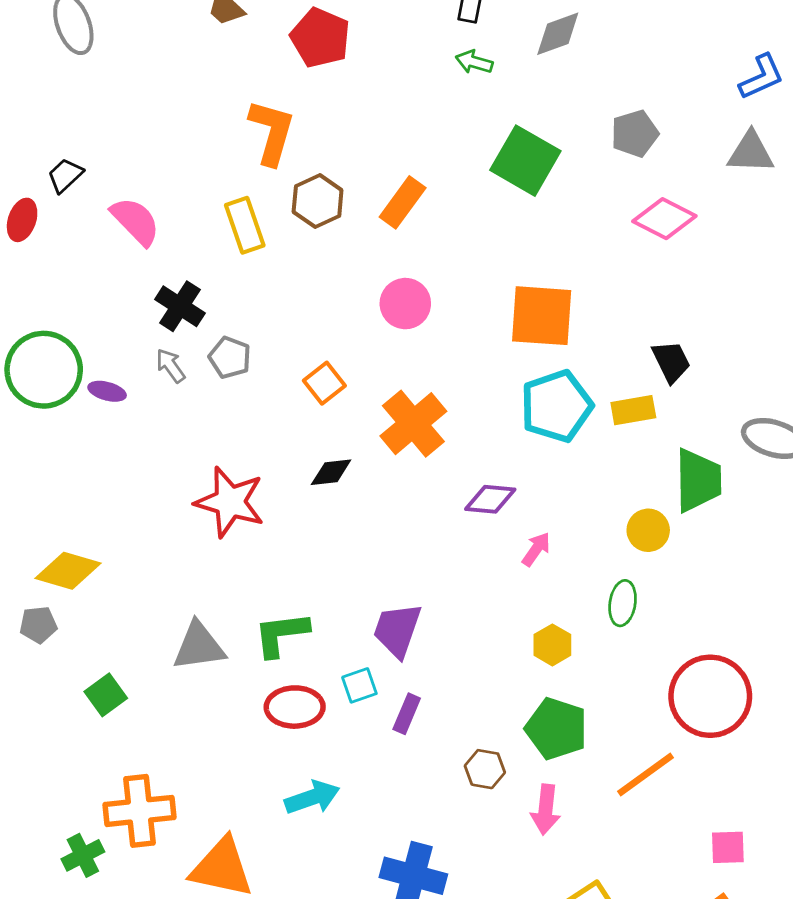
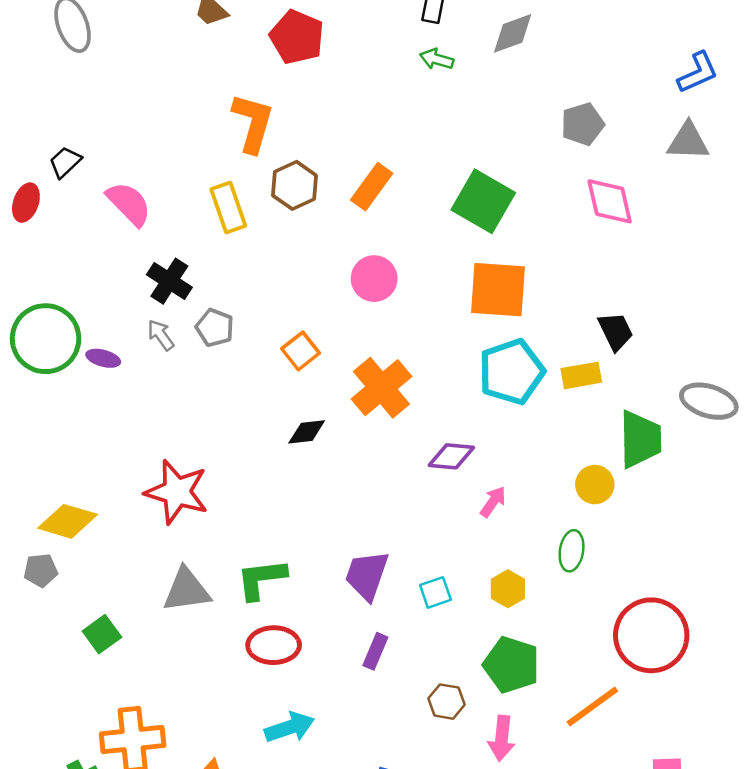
green square: (525, 161) -> (483, 201), moved
pink diamond: (664, 219) -> (610, 201), turned 50
red star: (230, 502) -> (177, 492), moved
cyan square: (359, 685) -> (435, 592), moved

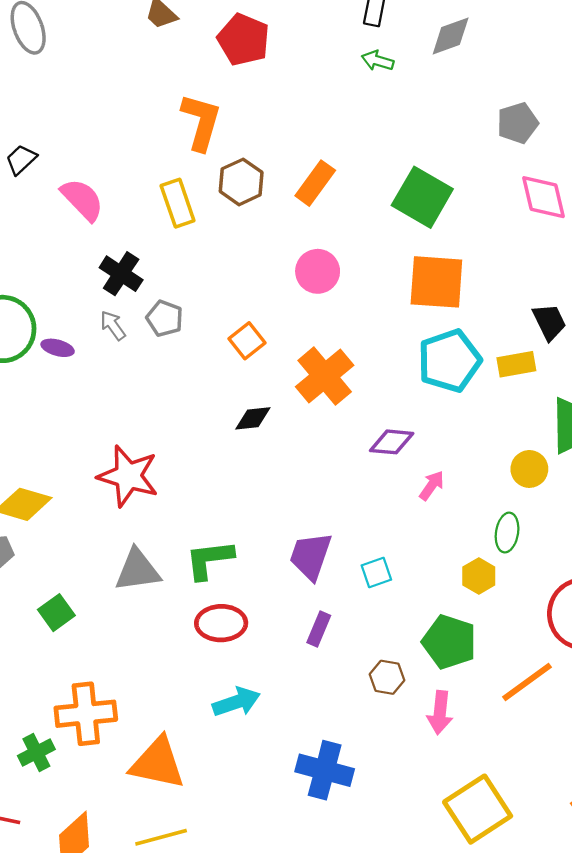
yellow hexagon: (508, 589) -> (479, 576), moved

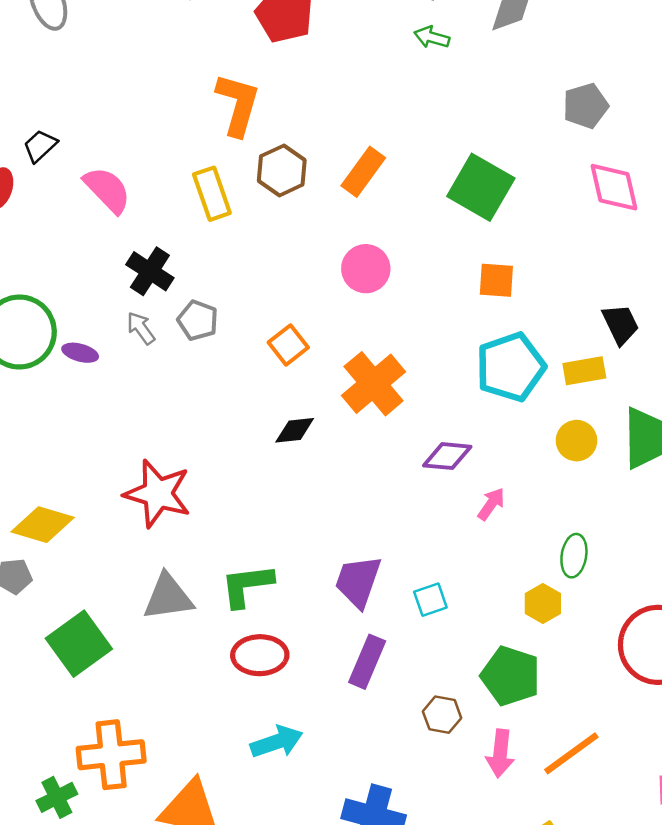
orange square: (436, 282) -> (496, 280), size x0.6
yellow circle: (529, 469) -> (577, 441), moved
green square: (56, 613) -> (79, 644), size x1.6
purple rectangle: (319, 629) -> (367, 662), size x1.4
orange line: (527, 682) -> (571, 753), moved

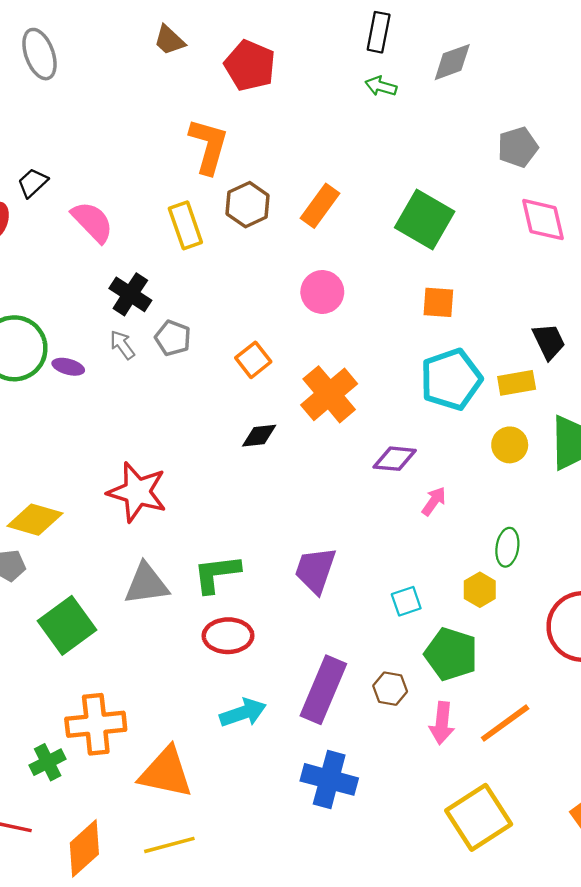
cyan square: (430, 600) -> (406, 601), moved
purple rectangle: (367, 662) -> (323, 690), moved, size x1.4

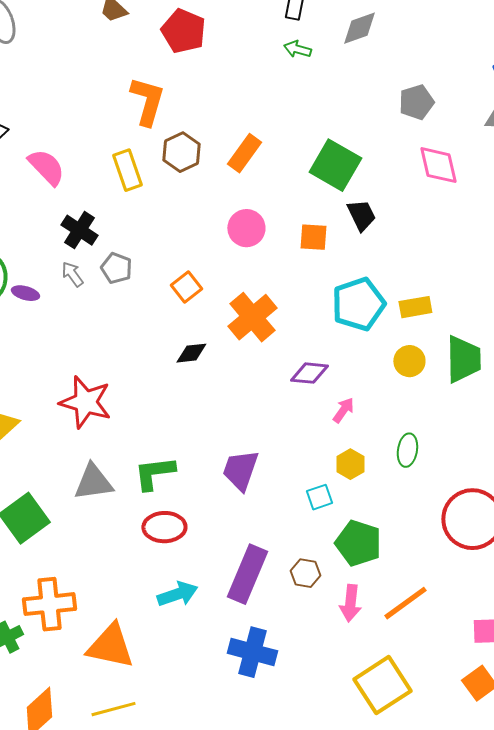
orange square: (438, 302) -> (313, 237), moved
black trapezoid: (549, 341) -> (361, 215), moved
yellow hexagon: (480, 590) -> (350, 464), moved

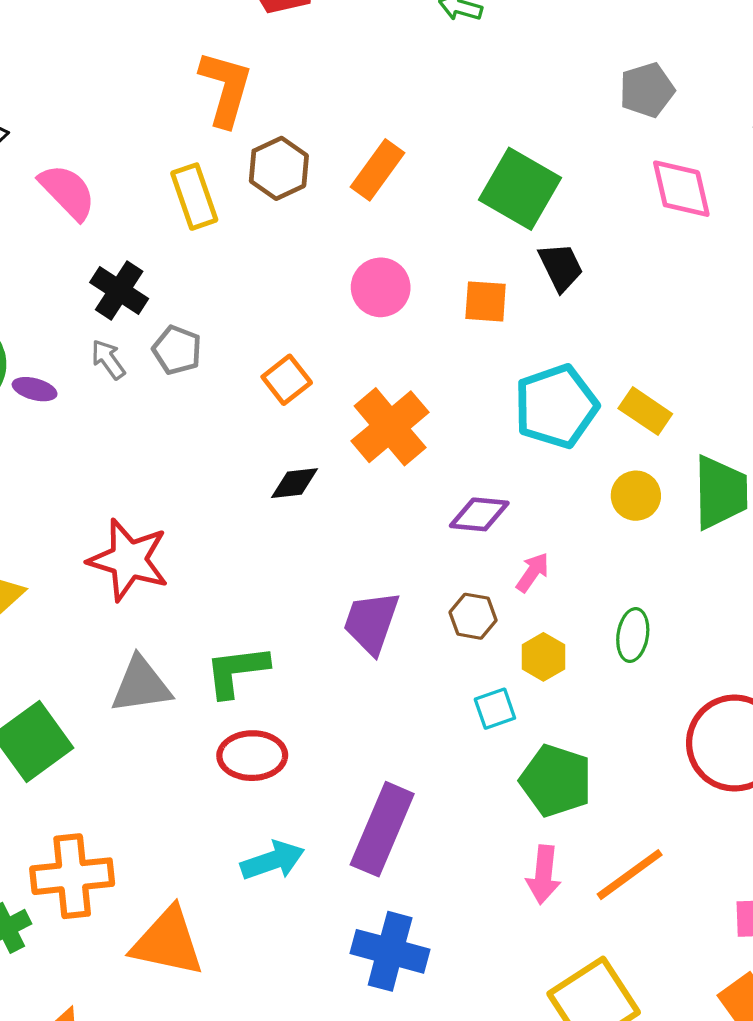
yellow rectangle: (415, 307) -> (645, 411), turned 44
purple trapezoid: (240, 470) -> (371, 622), moved
brown hexagon: (305, 573) -> (473, 616), moved

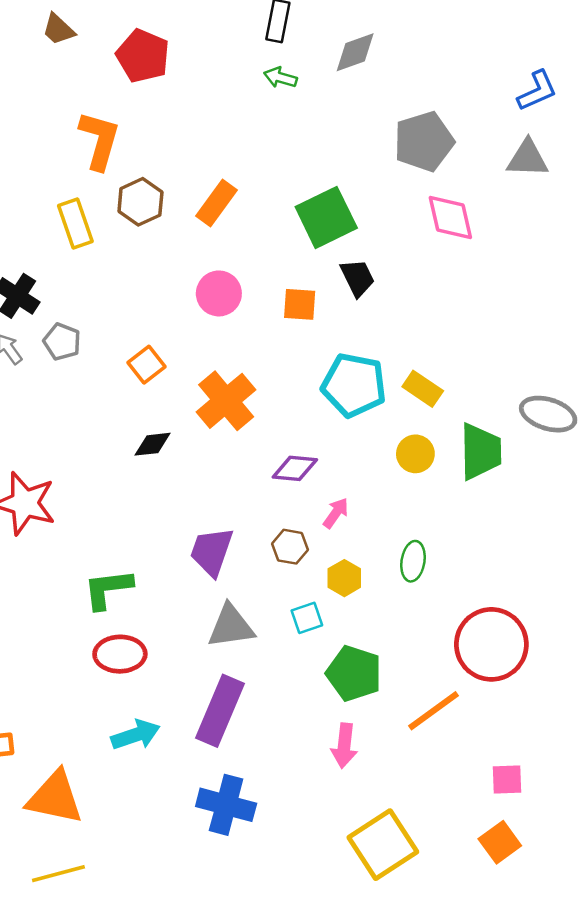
gray pentagon: (647, 90) -> (424, 142), size x1.4
green square: (520, 189) -> (326, 217), turned 34
cyan pentagon: (556, 406) -> (354, 385), turned 30
gray triangle: (141, 685) -> (231, 626), moved
orange line: (630, 875) -> (434, 711), moved

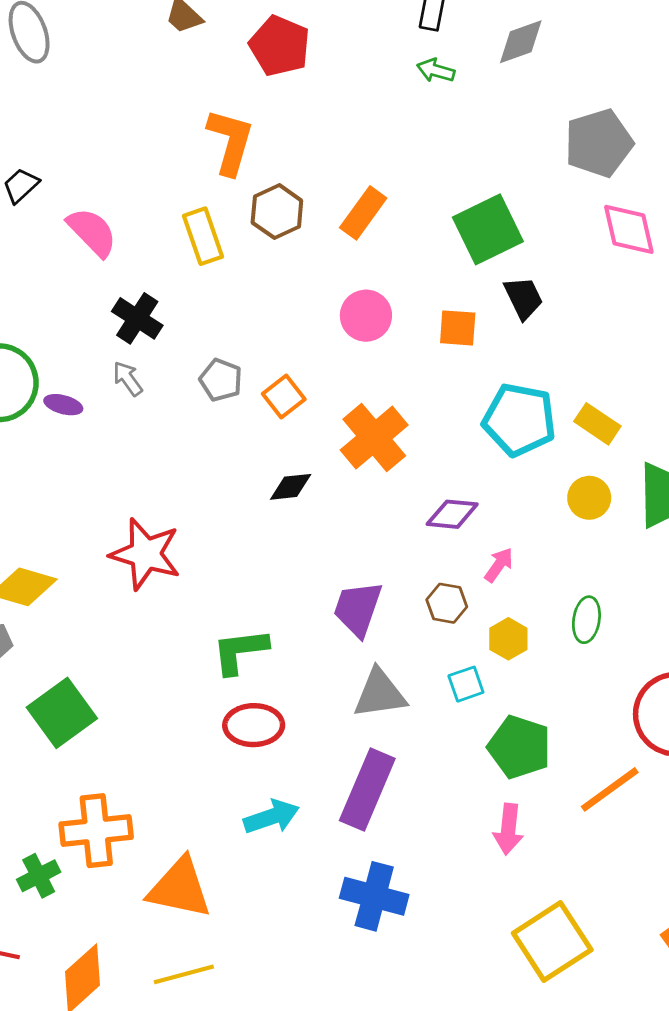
gray pentagon: (62, 342) -> (221, 380), moved

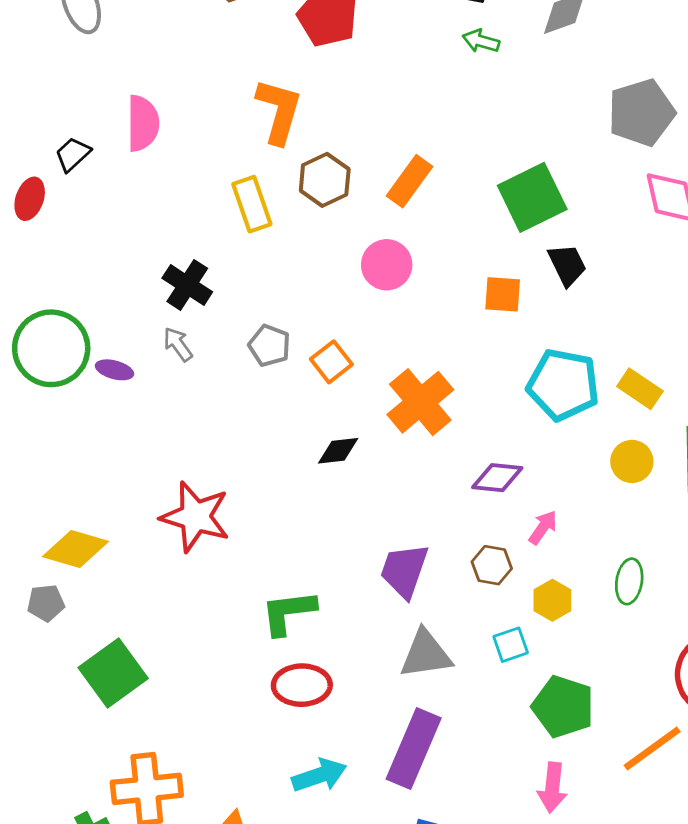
pink semicircle: (92, 232) -> (143, 123), moved, turned 44
pink circle: (366, 316) -> (387, 265), moved

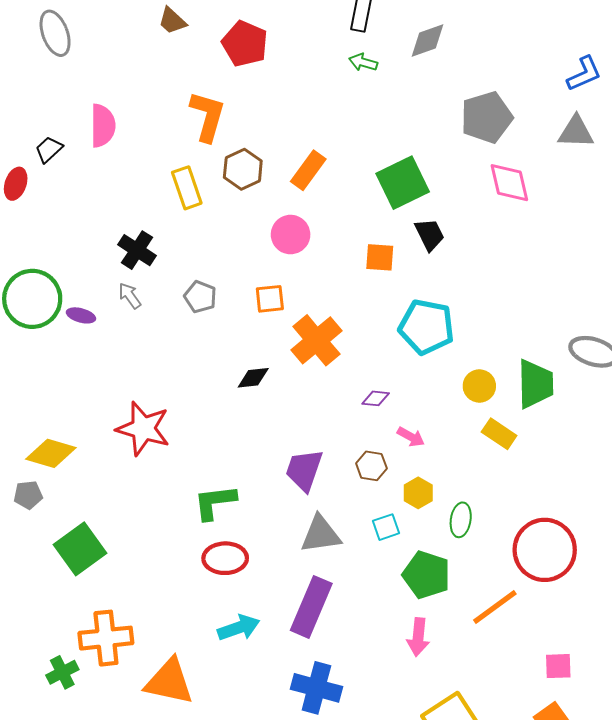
orange square: (331, 362) -> (270, 299), moved, turned 32
yellow rectangle: (640, 389) -> (499, 434), moved
purple diamond: (497, 478) -> (376, 398), size x0.7
pink arrow: (543, 527) -> (411, 437), turned 84
green ellipse: (629, 581) -> (461, 520), moved

